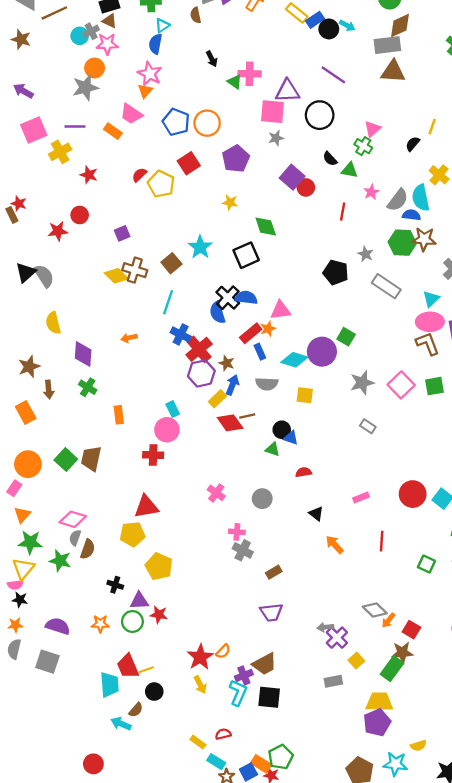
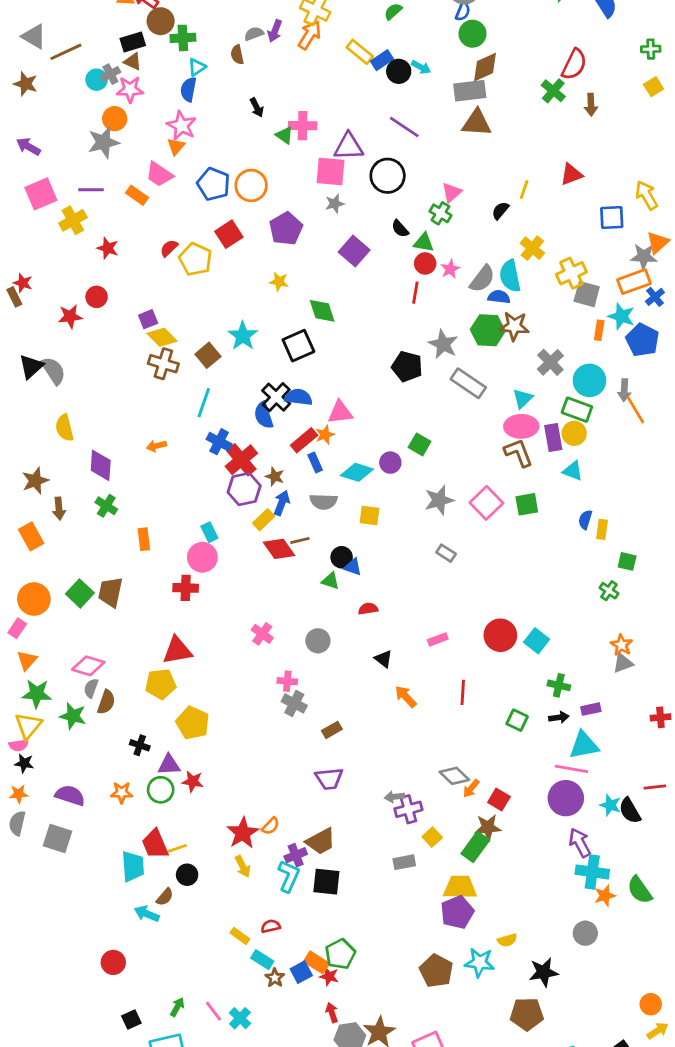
red circle: (306, 187) -> (425, 263), moved
gray star: (366, 254) -> (443, 344), size x1.5
yellow diamond: (116, 276) -> (162, 337), moved
purple circle: (322, 352) -> (390, 463), size x0.6
purple cross: (337, 638) -> (408, 809), turned 30

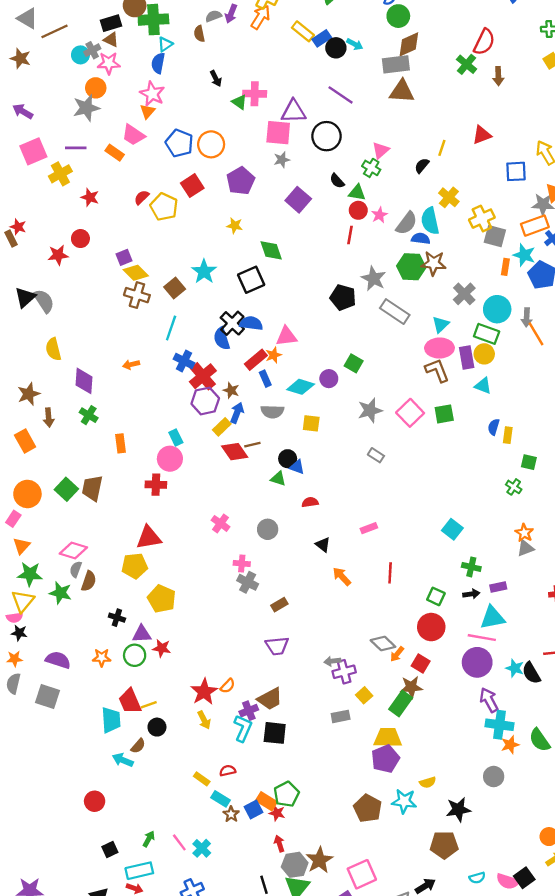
green cross: (183, 38) -> (153, 20), size x1.4
red circle: (500, 635) -> (431, 627), moved

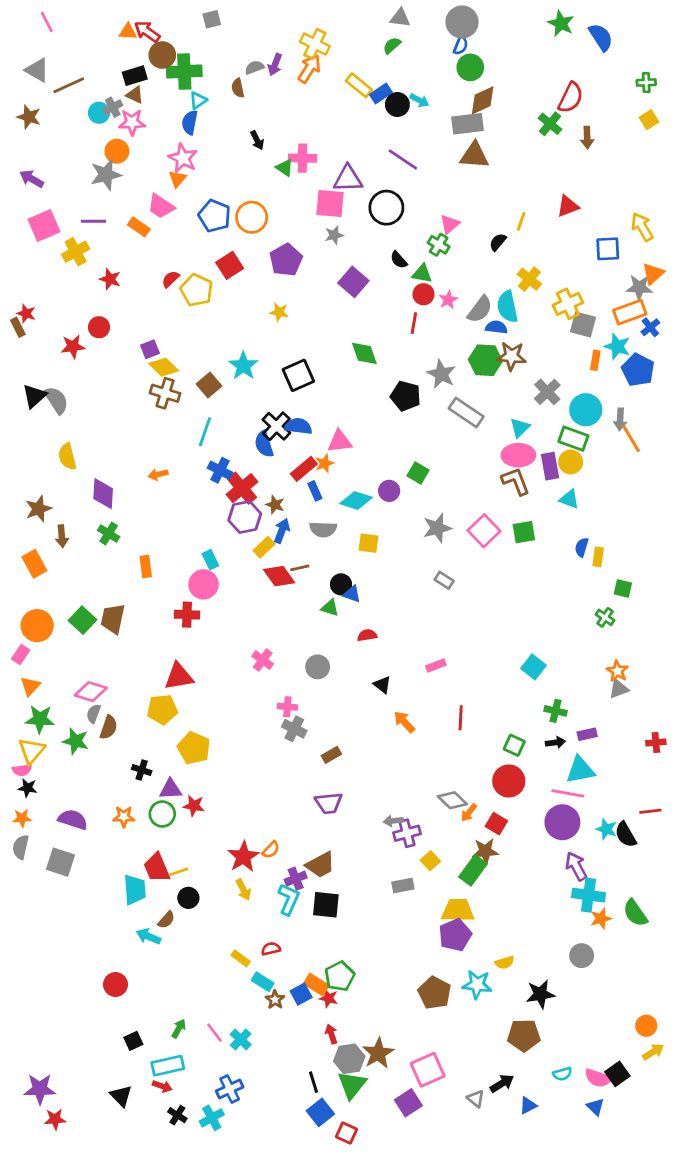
green diamond: (271, 250) -> (364, 353), moved

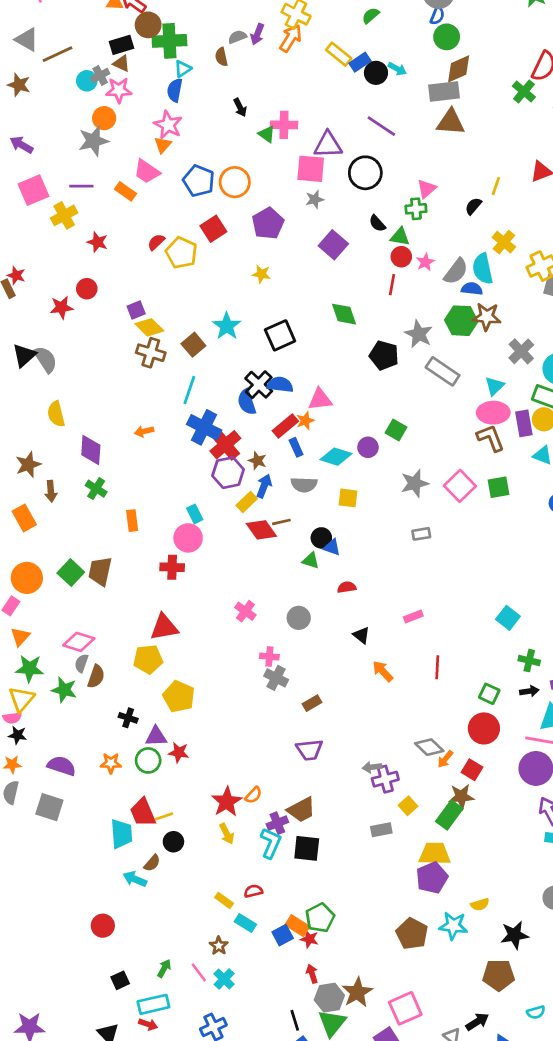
green cross: (439, 245) -> (416, 209), turned -36
blue cross: (220, 470) -> (204, 427), size x1.4
gray rectangle: (444, 580) -> (421, 534), turned -42
brown star: (275, 1000) -> (219, 946), moved

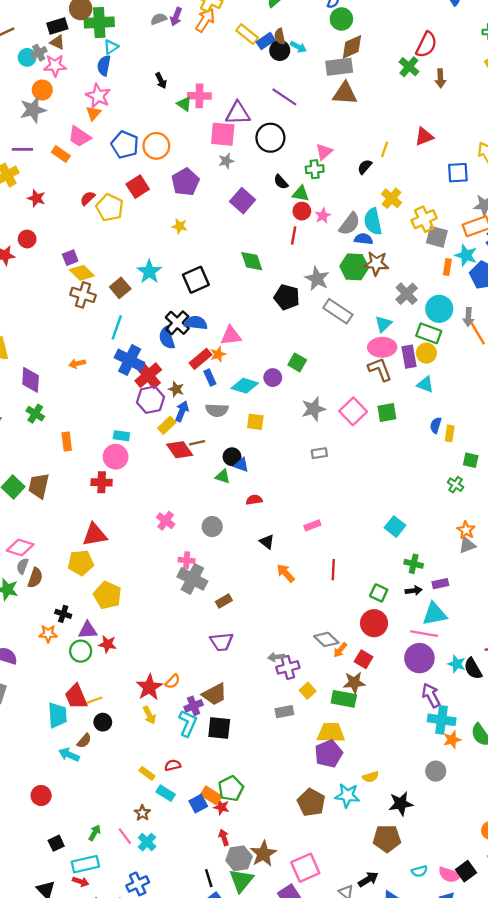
brown semicircle: (221, 57) -> (280, 36), moved
cyan rectangle: (195, 514) -> (121, 436), turned -56
gray cross: (276, 678) -> (192, 579), size x1.4
orange star: (111, 763) -> (48, 634), moved
green rectangle: (449, 815) -> (344, 699), turned 65

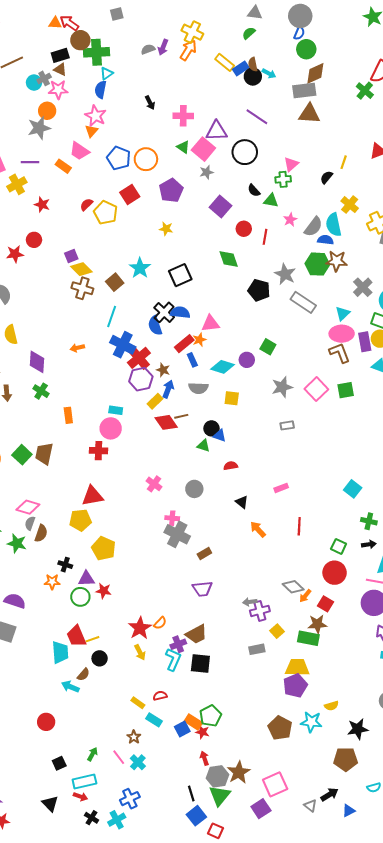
green triangle: (184, 104) -> (183, 147), moved
pink square: (223, 134) -> (203, 149), turned 35
red circle: (302, 211) -> (244, 229), moved

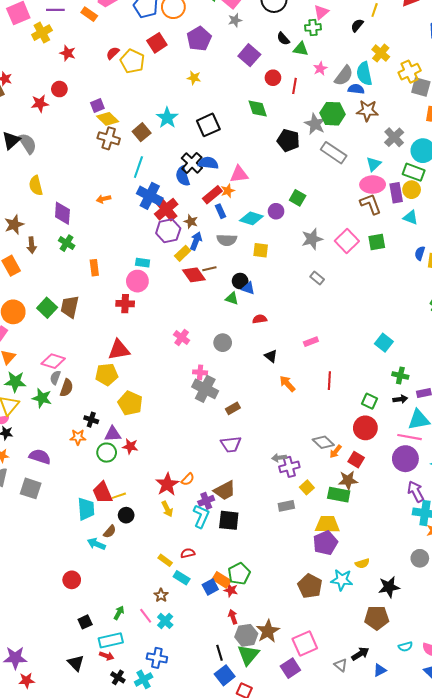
green hexagon: (317, 264) -> (333, 114), moved
gray rectangle: (287, 425) -> (317, 278), turned 48
blue cross: (130, 799) -> (157, 658), turned 36

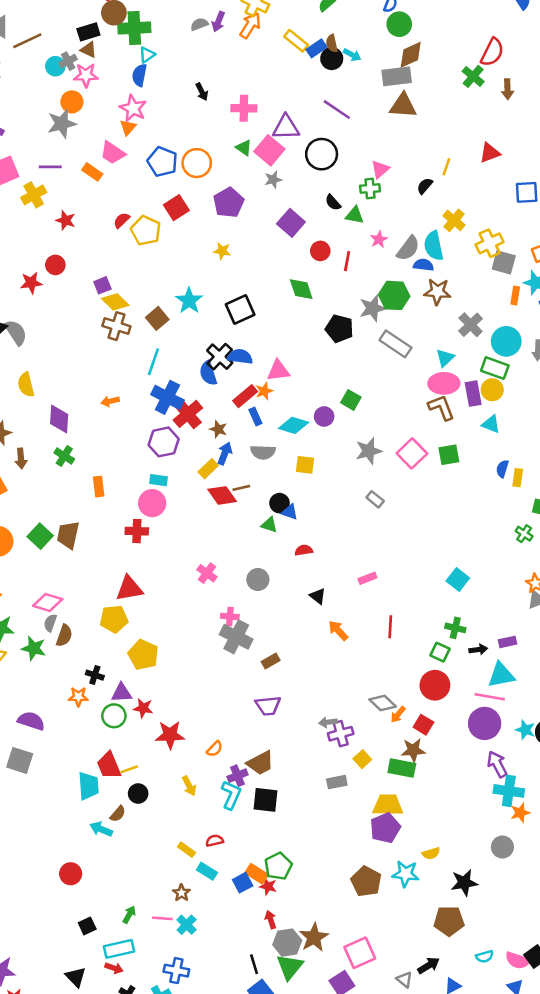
gray star: (315, 124) -> (372, 308), turned 30
purple hexagon: (168, 231) -> (164, 442), moved
green cross: (400, 376) -> (455, 628), moved
red star: (167, 484) -> (170, 735), moved, turned 30
pink line: (146, 616) -> (162, 918), turned -49

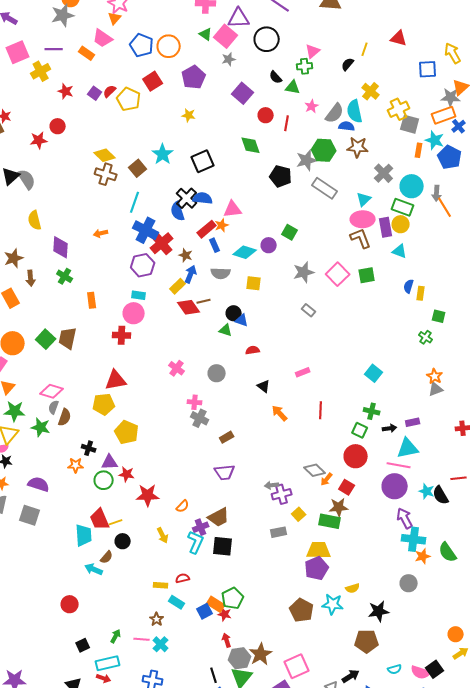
red triangle: (490, 153) -> (399, 38), turned 36
purple square: (102, 285) -> (95, 93), moved, turned -32
gray cross: (236, 637) -> (200, 418), size x0.7
yellow rectangle: (187, 850) -> (161, 585), turned -32

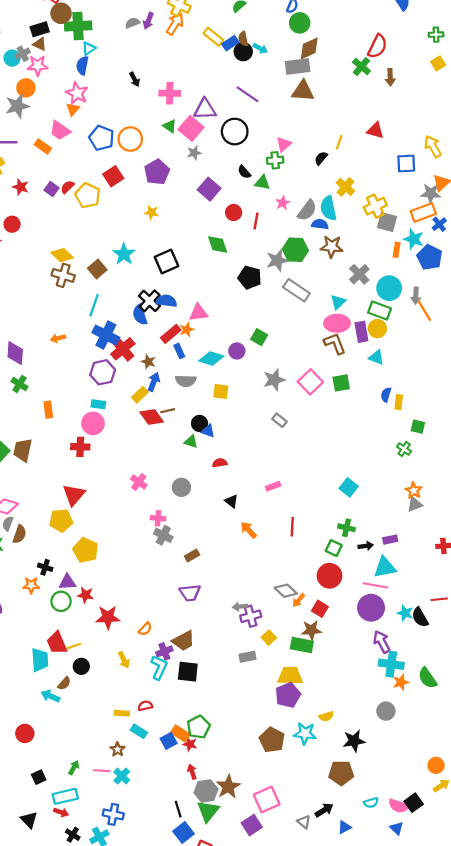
red triangle: (116, 380) -> (74, 495), turned -40

